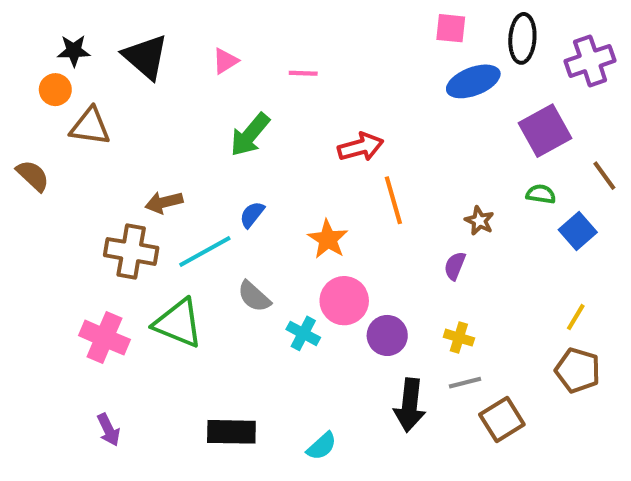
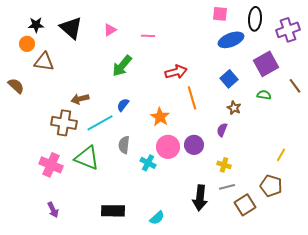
blue square: (578, 231) -> (229, 79), moved
gray semicircle: (254, 297) -> (124, 145), turned 54
purple circle: (387, 335) -> (194, 145), moved
brown pentagon: (578, 370) -> (271, 186), moved

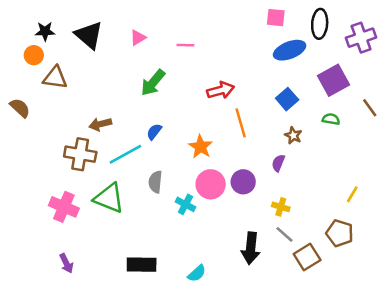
gray line: (227, 187) -> (285, 234), turned 56

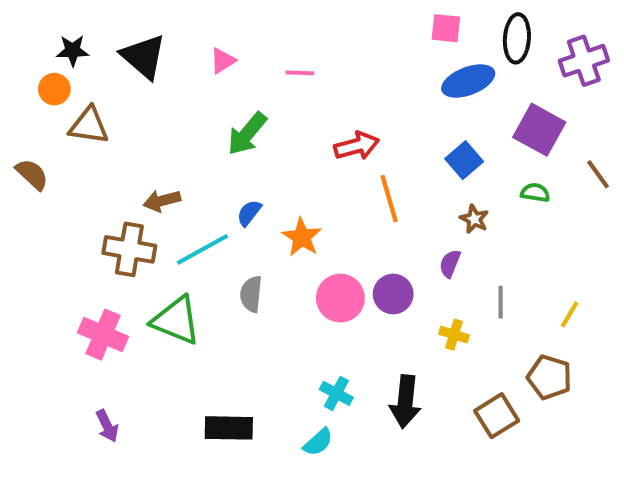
purple square: (333, 80) -> (539, 130), turned -32
orange star: (201, 147) -> (302, 237), moved
cyan cross: (185, 204) -> (336, 393), moved
gray line: (285, 234) -> (501, 302), moved, turned 48

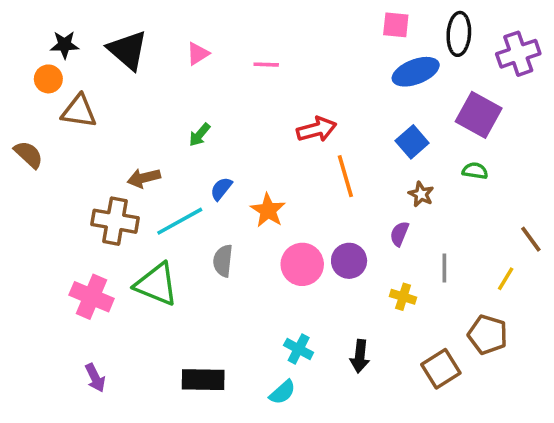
green arrow: (247, 134) -> (200, 135), moved, size x0.6
brown line: (598, 174) -> (531, 239), moved
black arrow: (405, 402) -> (360, 356), size x0.7

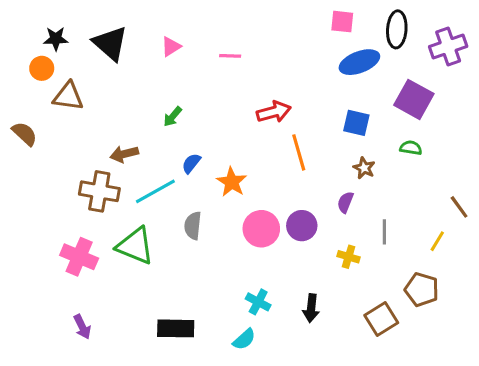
blue square: (412, 142) -> (356, 123), turned -36

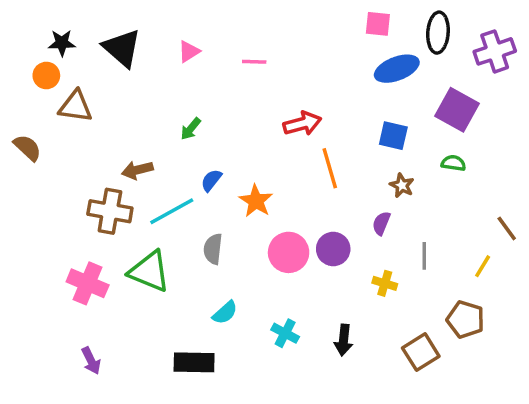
cyan semicircle: (244, 339) -> (225, 313), moved

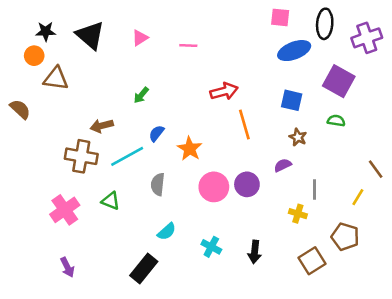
purple semicircle: (381, 223) -> (283, 165), turned 42
green triangle: (149, 271) -> (111, 201), size x0.6
pink cross: (88, 283) -> (65, 210), turned 32
yellow cross: (385, 283) -> (298, 214), moved
black rectangle: (194, 362) -> (144, 268), turned -52

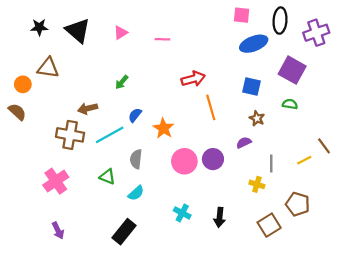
orange circle: (34, 56) -> (23, 84), moved
brown semicircle: (20, 109) -> (17, 112), moved
yellow line: (358, 197) -> (304, 160), moved, turned 32
green triangle: (111, 201) -> (107, 177), moved
cyan semicircle: (167, 232) -> (136, 193), moved

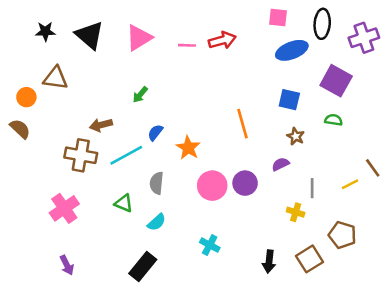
pink triangle: (121, 33) -> (139, 38), size x1.6
red arrow: (193, 79) -> (222, 40), moved
black arrow: (220, 217) -> (269, 261), moved

